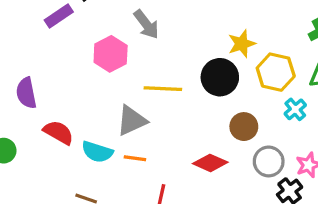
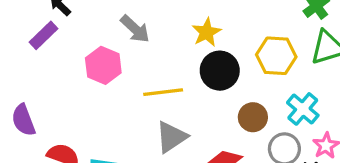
yellow star: (242, 44) -> (206, 32), moved
cyan cross: (295, 109) -> (303, 109), moved, size x1.4
gray triangle: (132, 121) -> (171, 137), moved

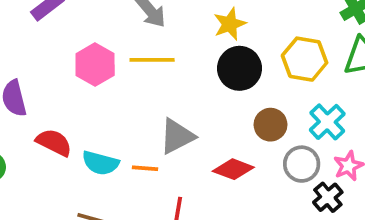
pink hexagon: (103, 65) -> (95, 65), moved
yellow line: (163, 92) -> (152, 60), moved

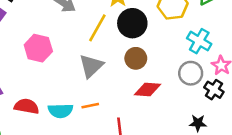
yellow line: (152, 60) -> (97, 28), moved, turned -44
brown circle: (271, 125) -> (136, 58), moved
gray triangle: (177, 136) -> (91, 66), moved

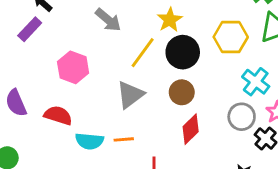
red diamond: (147, 90) -> (191, 129), turned -56
red semicircle: (27, 106) -> (58, 115), moved

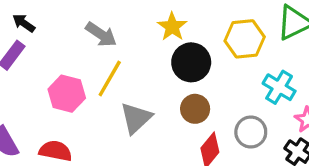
yellow line: (143, 53) -> (110, 78), moved
gray circle: (242, 117) -> (251, 132), moved

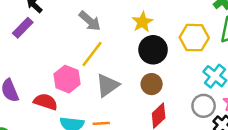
pink hexagon: (67, 94) -> (67, 79), moved
gray circle: (251, 132) -> (204, 106), moved

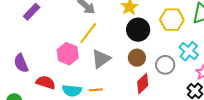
red semicircle: (46, 102) -> (46, 82), moved
gray circle: (204, 106) -> (165, 65), moved

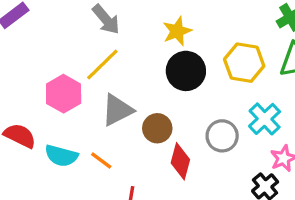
brown circle: (137, 58) -> (157, 128), moved
red diamond: (143, 84) -> (180, 161), turned -40
orange line: (96, 90) -> (101, 160), turned 32

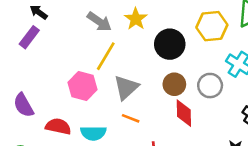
yellow star: (177, 31) -> (136, 19), moved
brown circle: (157, 128) -> (174, 84), moved
orange line: (101, 160) -> (131, 118), moved

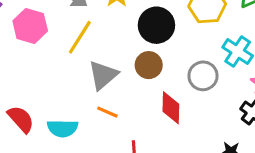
brown circle: (174, 84) -> (149, 65), moved
pink hexagon: (82, 86) -> (30, 26), moved
red semicircle: (58, 126) -> (21, 119), turned 35

